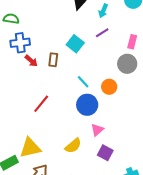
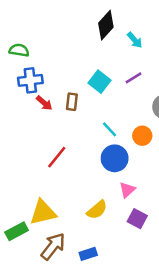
cyan arrow: (103, 11) -> (135, 40), turned -64
purple line: (102, 33) -> (133, 78), moved

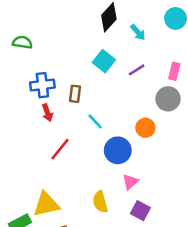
blue cross: (30, 80) -> (42, 85), moved
cyan square: (100, 82) -> (104, 61), moved
red arrow: (44, 103) -> (47, 113), moved, turned 30
cyan line: (110, 129) -> (95, 121), moved
yellow semicircle: (97, 210) -> (100, 202), turned 115

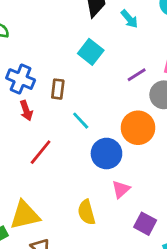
purple line: (137, 70) -> (137, 75), moved
blue cross: (42, 85) -> (21, 79), turned 30
orange circle: (145, 128) -> (138, 128), size x1.5
purple square: (140, 211) -> (145, 224), moved

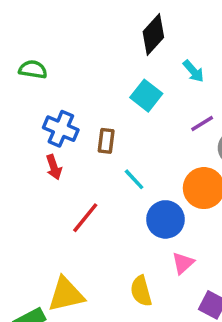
cyan arrow: (129, 19) -> (193, 71), moved
red arrow: (26, 111) -> (54, 167), moved

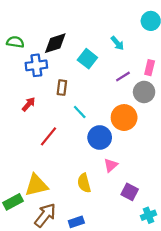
black diamond: (153, 35) -> (55, 43), moved, turned 30
blue cross: (61, 129) -> (36, 65), moved, turned -30
red arrow: (54, 167) -> (29, 104), turned -120

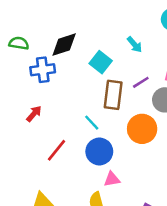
brown rectangle: (62, 88) -> (113, 95), moved, size x1.6
blue circle: (100, 138) -> (99, 151), moved
pink triangle: (111, 165) -> (112, 179), moved, turned 32

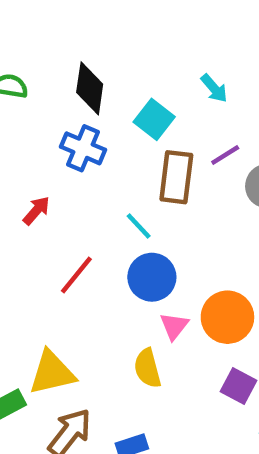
black diamond: (64, 45) -> (90, 88), turned -64
blue cross: (43, 70) -> (83, 148), moved, turned 30
orange circle: (142, 129) -> (227, 317), moved
pink triangle: (112, 179) -> (174, 326), turned -42

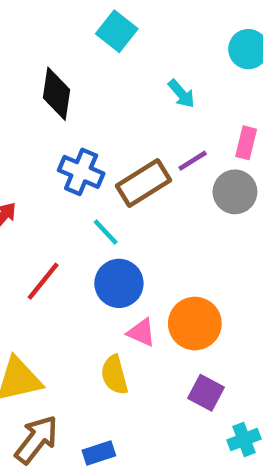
cyan square: (154, 119) -> (117, 31), moved
blue cross: (83, 148) -> (81, 172), moved
brown rectangle: (176, 177) -> (144, 183), turned 51
pink triangle: (174, 326) -> (141, 332), turned -44

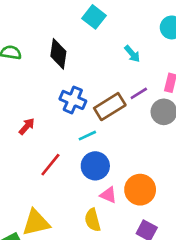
cyan line: (106, 232) -> (87, 136), turned -72

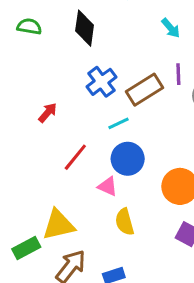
purple line: (139, 93) -> (178, 74), turned -60
blue cross: (73, 100) -> (101, 82), turned 30
pink triangle: (108, 195) -> (108, 186), moved

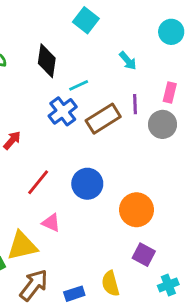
cyan line: (118, 123) -> (79, 85), moved
pink triangle: (108, 186) -> (51, 223), moved
yellow semicircle: (125, 222) -> (110, 284), moved

